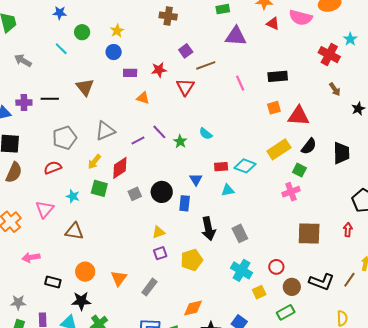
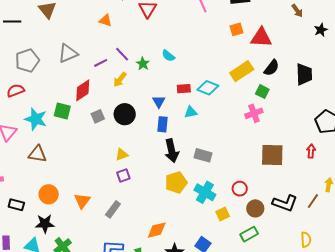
yellow arrow: (94, 162) -> (120, 79), moved
cyan star: (73, 196) -> (36, 119), size x1.6
blue rectangle: (185, 203) -> (163, 124), moved
gray rectangle: (240, 233) -> (203, 155), turned -48
yellow pentagon: (192, 260) -> (176, 182), moved

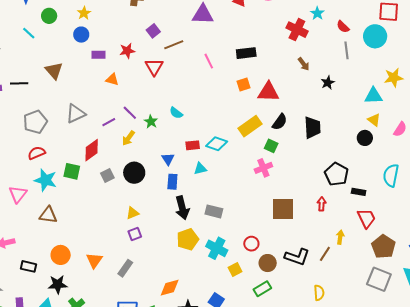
red semicircle: (16, 91) -> (37, 153), moved

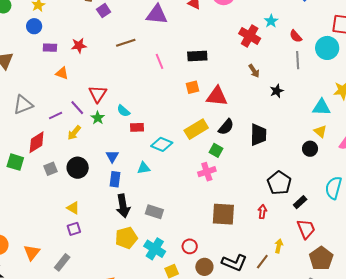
purple square: (153, 31) -> (104, 11), moved
red triangle: (154, 67) -> (98, 94), moved
red rectangle: (193, 145) -> (137, 127), moved
black rectangle: (359, 192) -> (300, 202), turned -56
yellow triangle: (133, 213) -> (73, 208), turned 48

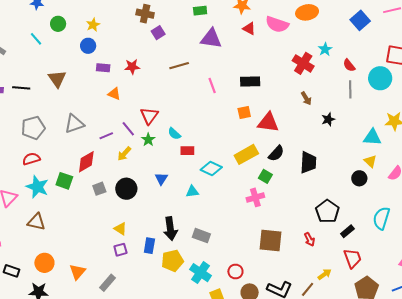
blue rectangle: (115, 179) -> (149, 246), moved
red arrow: (262, 212) -> (309, 239), turned 144
yellow arrow: (279, 246) -> (324, 274), turned 40

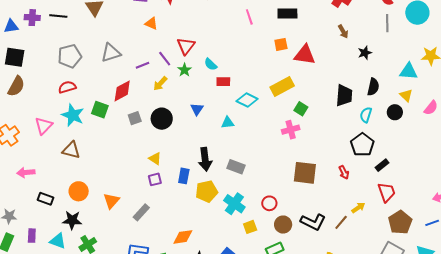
black semicircle: (276, 153) -> (373, 87), moved, turned -30
cyan semicircle: (381, 218) -> (366, 115), moved, size x0.7

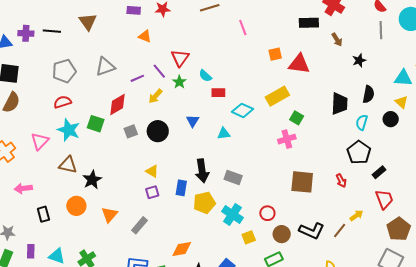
black rectangle: (287, 14) -> (309, 23), moved
black rectangle: (45, 199) -> (43, 214), turned 56
black star: (72, 220) -> (92, 180), moved, turned -30

